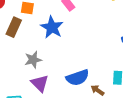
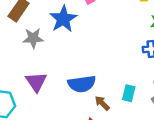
gray star: (33, 60) -> (33, 38), moved

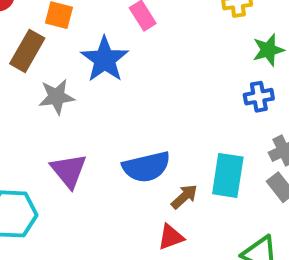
cyan rectangle: (129, 93) -> (228, 175), size x1.5
brown arrow: (102, 103) -> (184, 197), turned 98

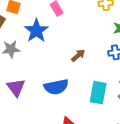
brown arrow: (184, 197) -> (78, 55), moved

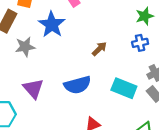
cyan rectangle: (98, 93) -> (124, 88), turned -75

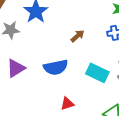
purple triangle: (33, 89) -> (16, 68), turned 36

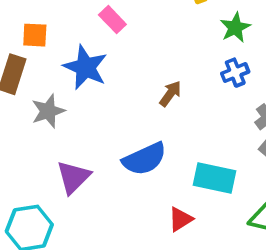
cyan rectangle: (97, 73) -> (214, 178), moved

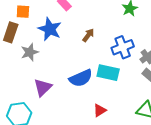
blue cross: (235, 73) -> (123, 47), moved, size x1.5
brown arrow: (170, 94) -> (88, 35), moved
cyan rectangle: (214, 178) -> (108, 73), moved

